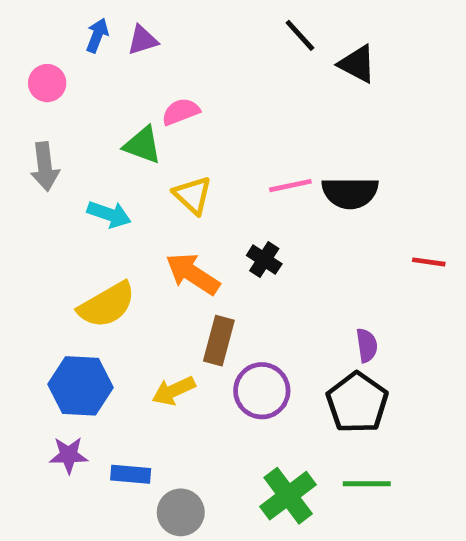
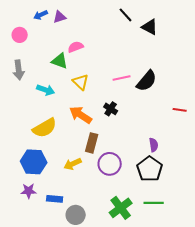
blue arrow: (97, 35) -> (41, 15), turned -136
black semicircle: (350, 193) -> (147, 81), turned -50

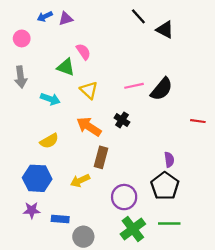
pink semicircle: (76, 47) -> (83, 52), turned 77
yellow semicircle: (45, 128) -> (49, 141), size x0.7
purple circle: (110, 164) -> (124, 197), moved

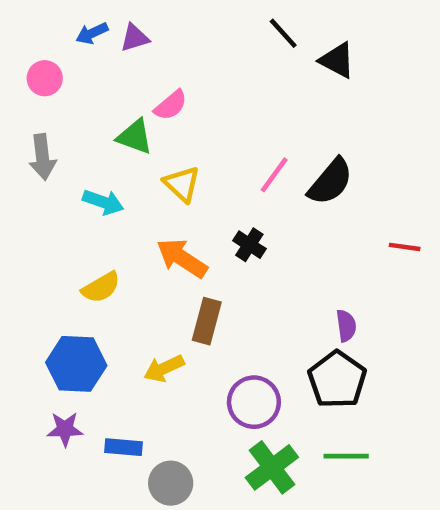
pink semicircle: (83, 52) -> (171, 105), turned 84
pink line: (134, 86) -> (274, 175), turned -42

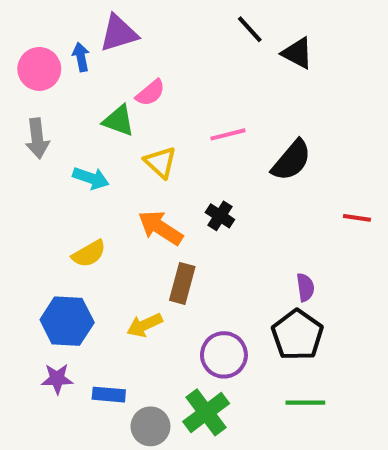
blue arrow: (92, 33) -> (81, 57), moved, turned 104
purple triangle: (135, 38) -> (119, 33), size x1.5
pink circle: (45, 78) -> (39, 69), size x1.4
pink line: (274, 175) -> (228, 134), moved, turned 40
green cross: (272, 467) -> (206, 412), moved

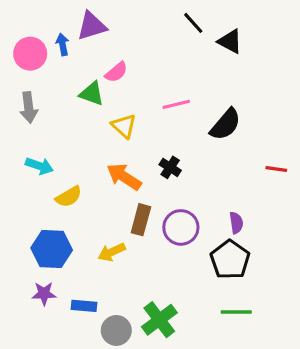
cyan arrow: (91, 178) -> (39, 166), moved
purple circle: (224, 355) -> (181, 227), moved

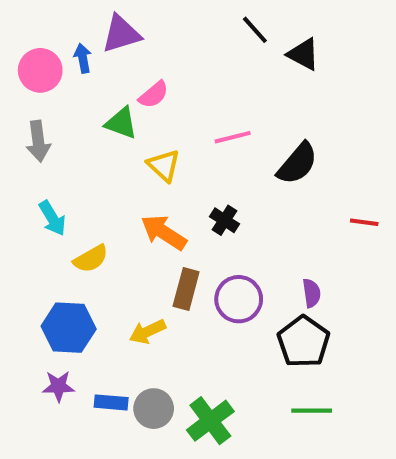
cyan arrow: (39, 166) -> (52, 218), turned 40
gray circle: (116, 330) -> (154, 409), moved

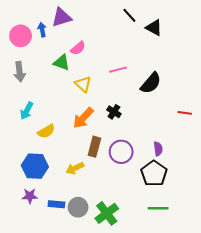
cyan arrow: (52, 218) -> (27, 111), turned 60
orange arrow: (164, 232) -> (83, 118), turned -80

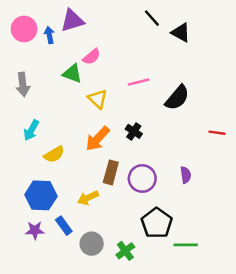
pink circle: (21, 36) -> (24, 29), moved
black pentagon: (154, 173) -> (157, 223), moved
blue rectangle: (56, 204) -> (64, 226), moved, turned 49
green cross: (107, 213) -> (125, 251), size x0.7

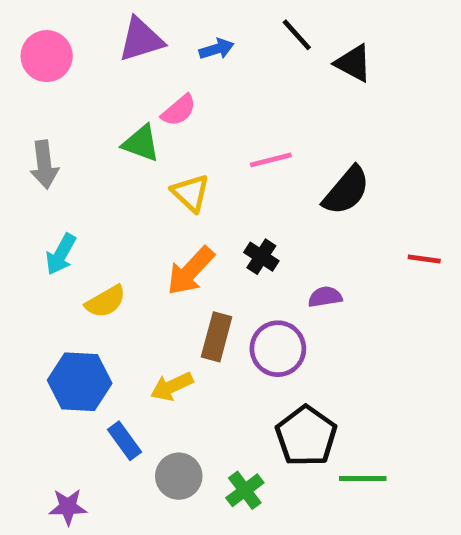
blue arrow: (49, 35) -> (217, 49), moved, turned 84
purple semicircle: (186, 175) -> (325, 297), moved, turned -91
purple star: (35, 230) -> (68, 507), moved

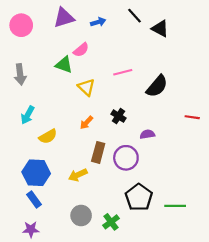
orange arrow: (191, 271) -> (86, 123), size x0.6
blue rectangle: (124, 441) -> (34, 199), moved
green line: (363, 478) -> (175, 206), moved

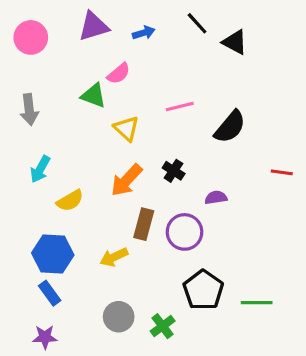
orange arrow: (86, 123) -> (126, 180), size x1.6

